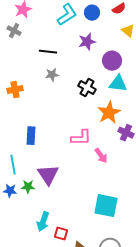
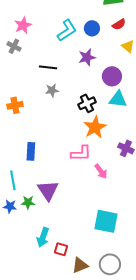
black cross: (87, 88) -> (87, 103), turned 36
orange star: (109, 113) -> (95, 127), moved

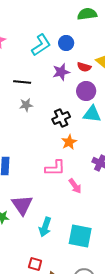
red semicircle: (119, 24) -> (84, 67), moved, turned 48
orange star: (95, 127) -> (69, 142), size x0.7
cyan arrow: (43, 237) -> (45, 227), moved

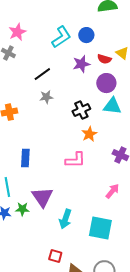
black line: (22, 82) -> (42, 74), turned -42
pink arrow: (75, 186) -> (112, 191), moved, turned -105

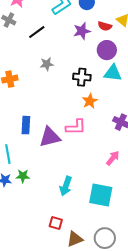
black line: (42, 74) -> (37, 32), moved
black cross: (81, 110) -> (82, 77), turned 30
purple triangle: (42, 197) -> (50, 137), moved, turned 50

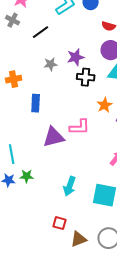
purple star: (82, 31) -> (76, 57), moved
orange star: (90, 101) -> (105, 105), moved
blue rectangle: (26, 125) -> (36, 103), moved

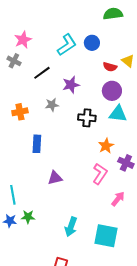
purple star: (76, 57) -> (71, 85), moved
orange cross: (14, 79) -> (20, 112), moved
pink L-shape: (80, 127) -> (100, 174), moved, turned -55
purple triangle: (54, 137) -> (55, 178), size x0.7

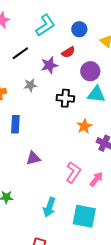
blue circle: (92, 43) -> (79, 29), moved
red semicircle: (110, 67) -> (68, 52), moved, turned -48
pink L-shape: (100, 174) -> (73, 172), moved

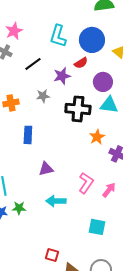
cyan L-shape: (45, 25) -> (58, 36), turned 140
blue circle: (79, 29) -> (92, 40), size x1.6
black cross: (65, 98) -> (78, 109), size x1.4
cyan arrow: (49, 207) -> (56, 201), moved, turned 72
cyan square: (84, 216) -> (97, 227), size x0.7

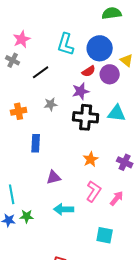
purple star: (62, 76) -> (81, 91), moved
purple circle: (103, 82) -> (110, 74), moved
orange star: (97, 137) -> (91, 159), moved

